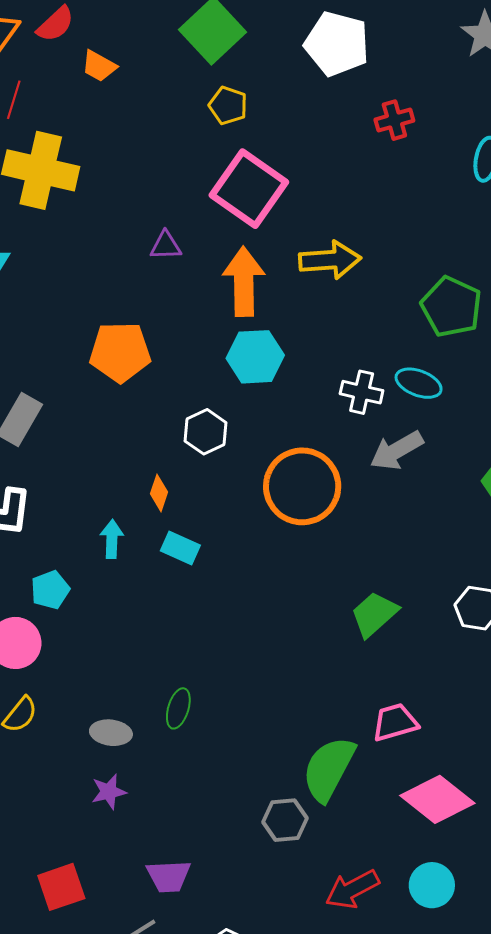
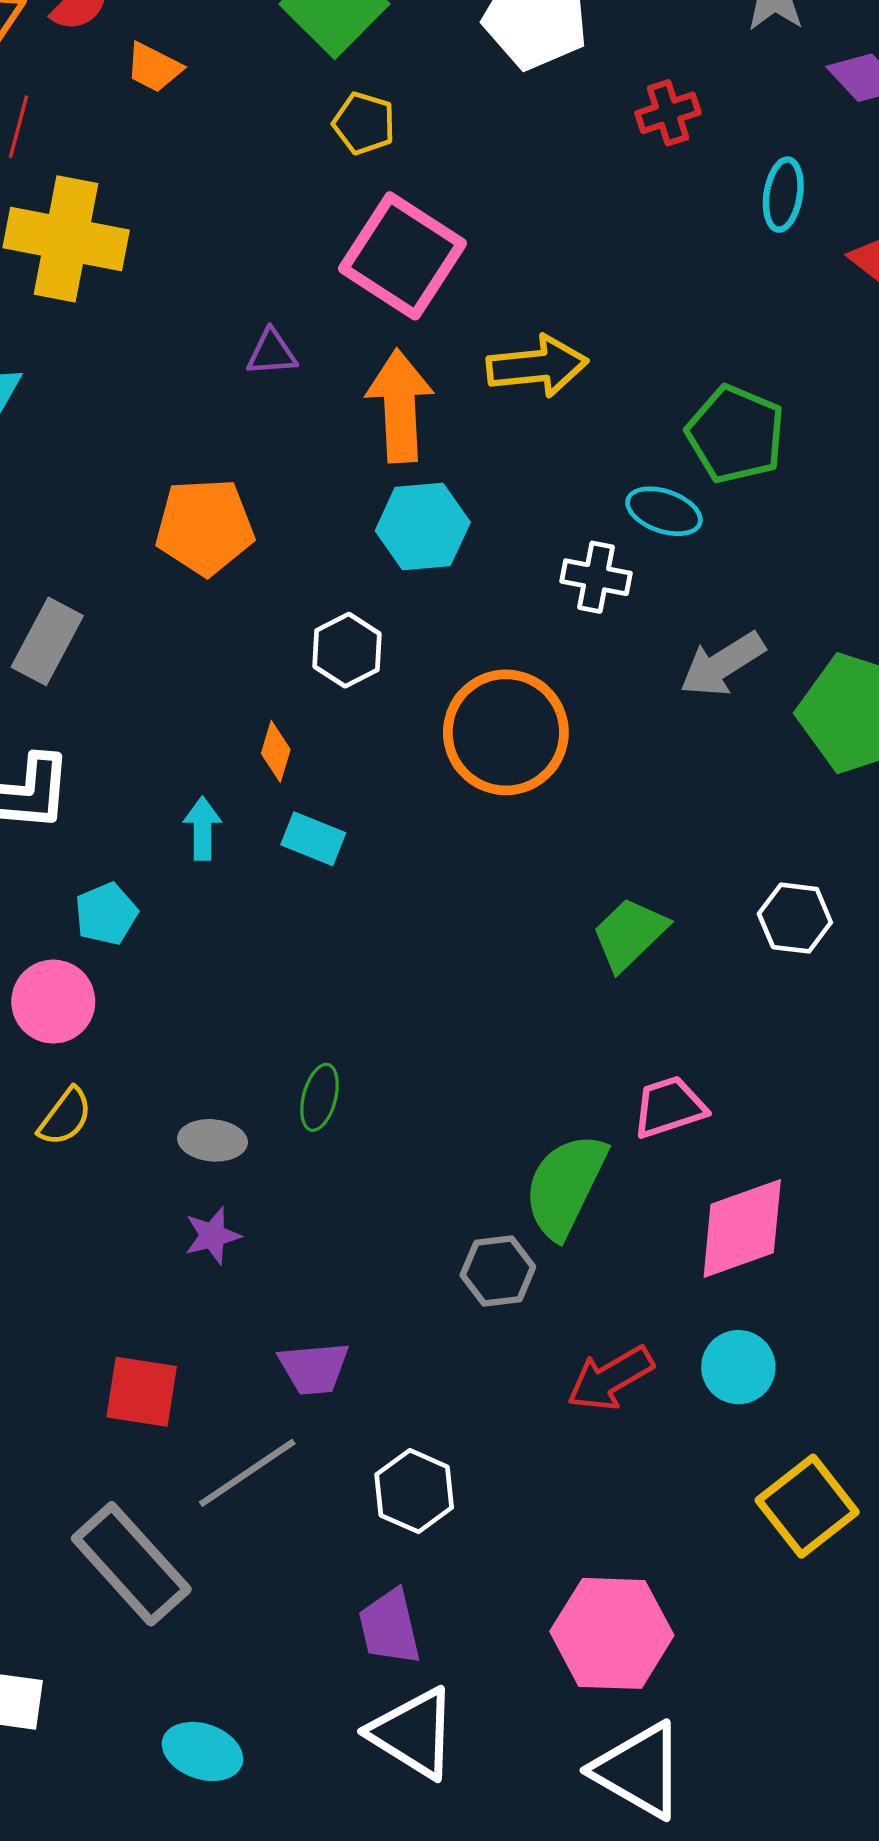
red cross: (394, 120) -> (668, 113), moved
cyan ellipse: (419, 383) -> (664, 511), moved
gray arrow: (397, 450) -> (722, 664), moved
pink diamond: (437, 799) -> (742, 1228), turned -56
red square: (61, 887) -> (142, 1392), turned 30

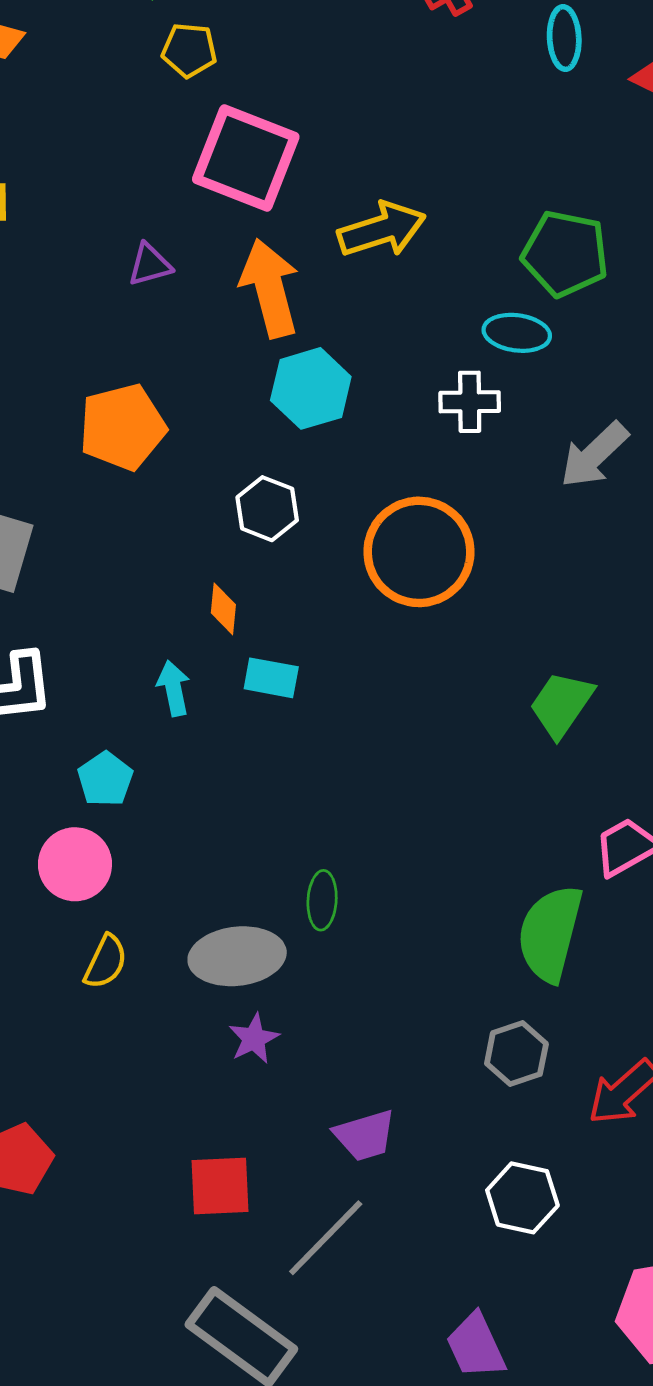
gray ellipse: (212, 1140) -> (237, 956), size x1.6
gray hexagon: (498, 1271) -> (516, 1054), moved
white hexagon: (414, 1491) -> (522, 1198), moved

